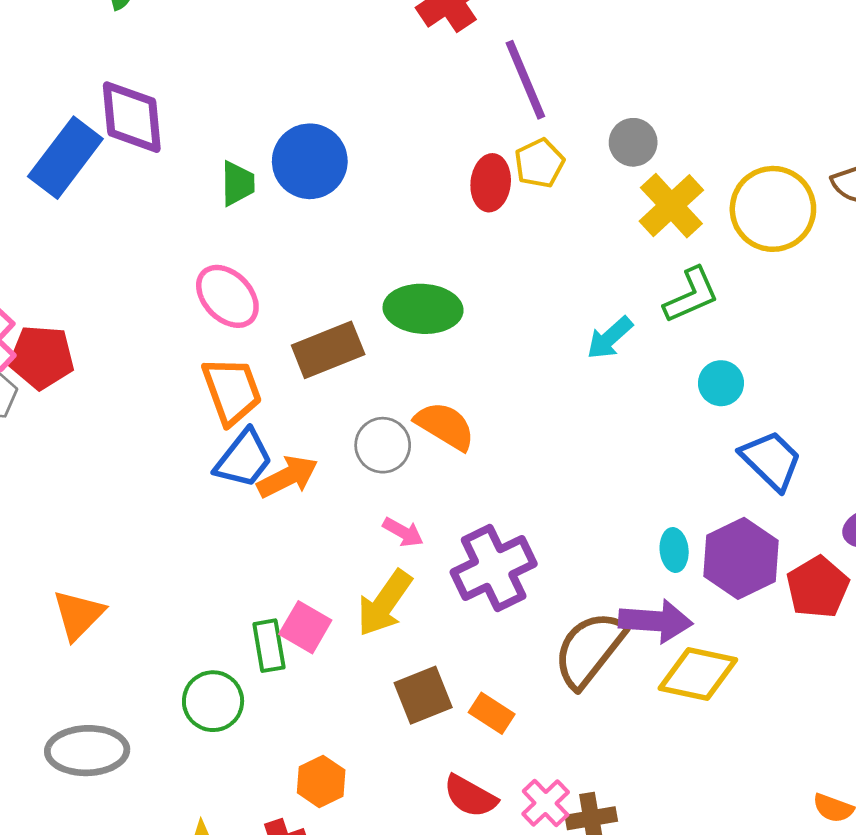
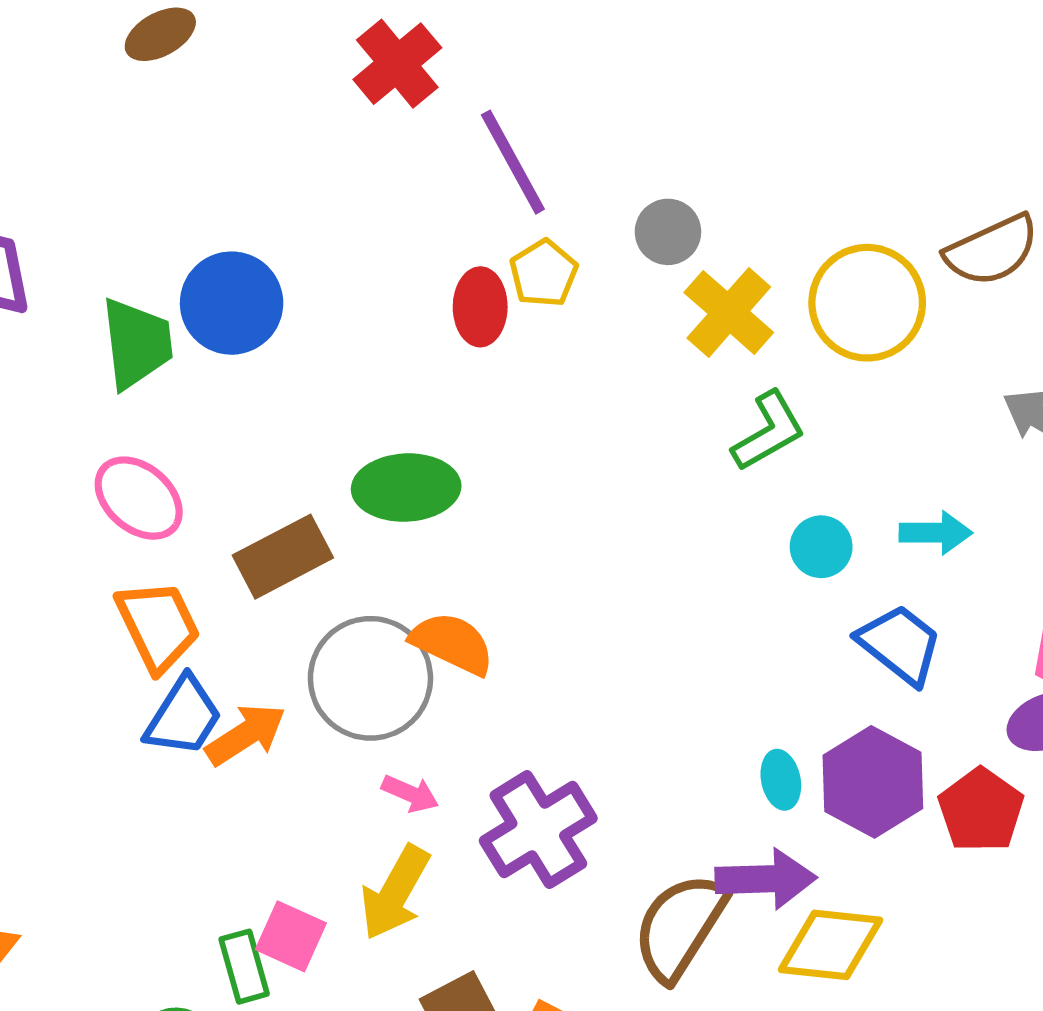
green trapezoid: (238, 183) -> (137, 343), size x1.5
cyan arrow: (610, 338) -> (936, 533), moved, turned -132
gray circle: (383, 445) -> (370, 678), size x1.6

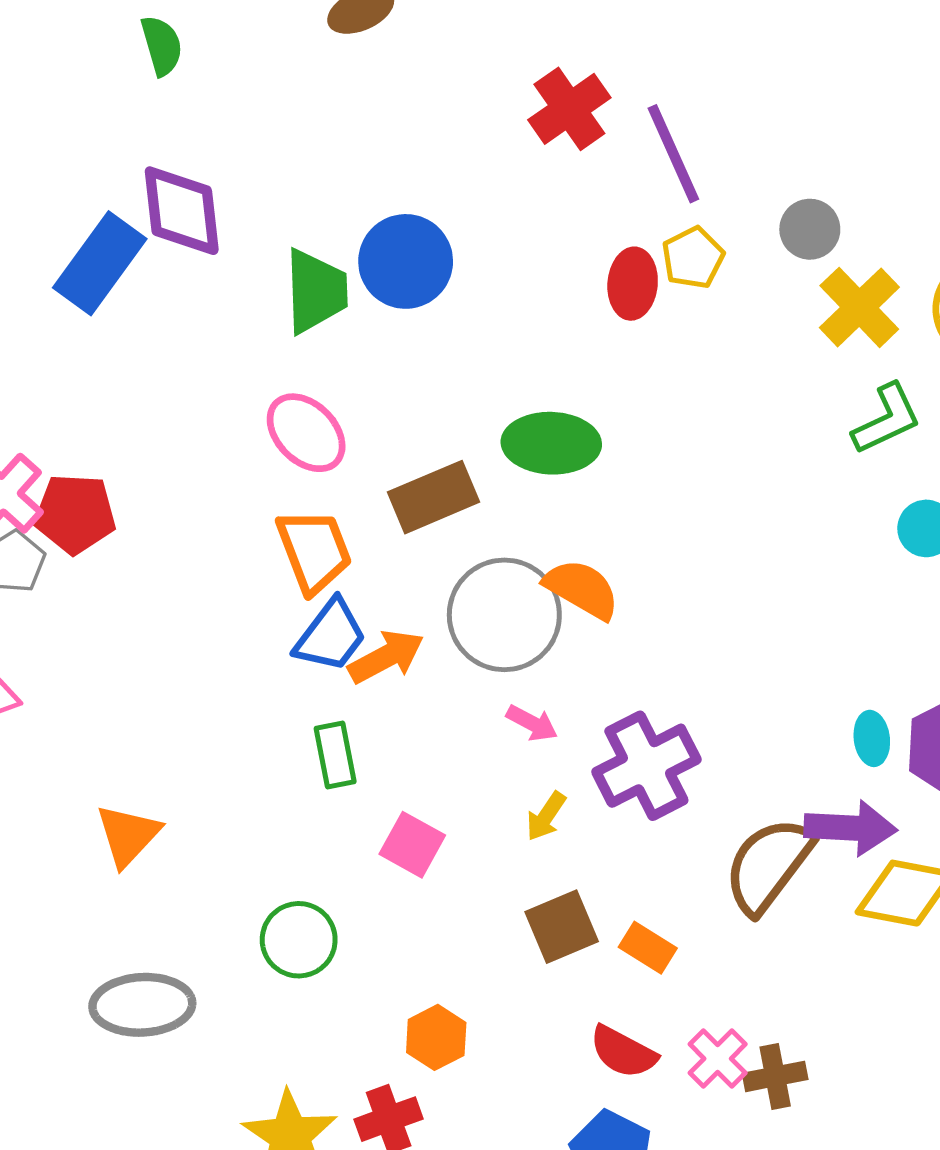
red cross: (397, 64) -> (569, 109), moved
yellow arrow: (395, 893) -> (546, 816), moved, size x0.6
green rectangle: (244, 967) -> (335, 755), moved

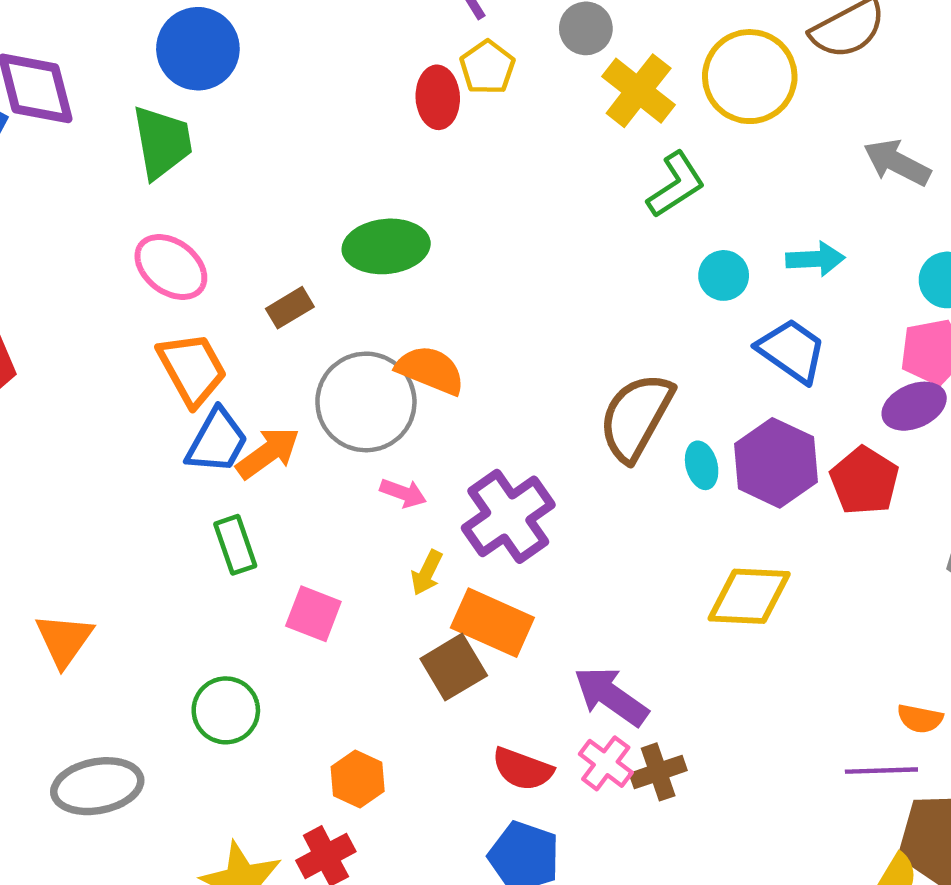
blue circle: (406, 261) -> (198, 49), moved
brown rectangle: (434, 497) -> (290, 308), size x0.6
purple arrow: (851, 828) -> (611, 696), moved, turned -140
brown semicircle: (768, 865) -> (636, 417), moved
orange rectangle: (648, 948) -> (492, 623), moved, size x1.6

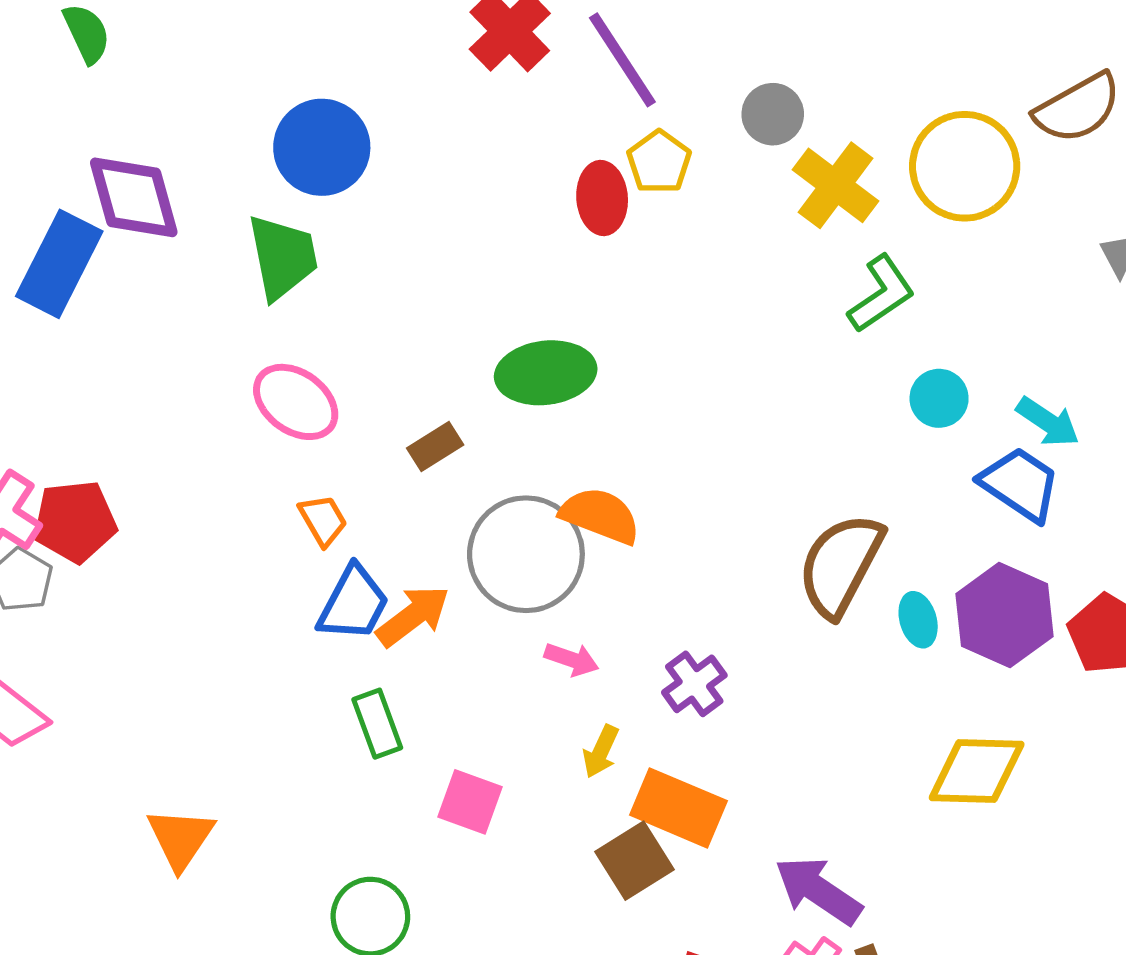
cyan arrow: (815, 259) -> (1048, 422), moved, turned 38
orange trapezoid: (192, 369) -> (323, 520), size x0.6
purple cross: (508, 516) -> (694, 684), size x0.6

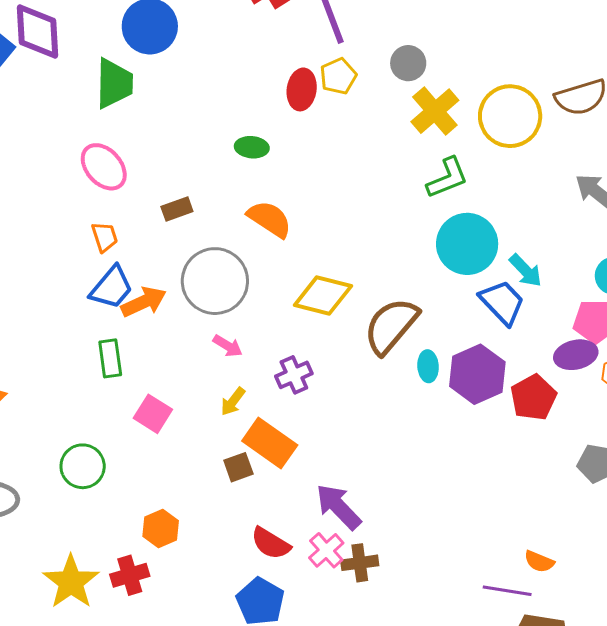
green ellipse: (546, 373) -> (252, 147), moved, size x0.6
cyan circle: (939, 398) -> (467, 244), size x1.8
orange semicircle: (600, 516) -> (270, 219), moved
yellow diamond: (977, 771) -> (323, 296), moved
brown square: (634, 861) -> (238, 467), size x0.7

